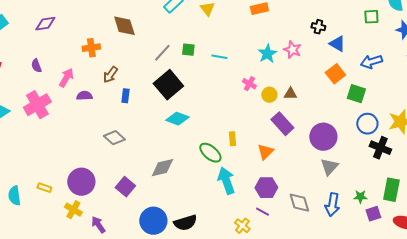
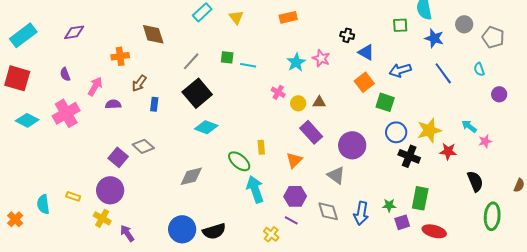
green square: (188, 50) -> (227, 57), moved
gray triangle: (329, 167) -> (336, 175), moved, turned -36
purple square: (125, 187) -> (118, 157), moved

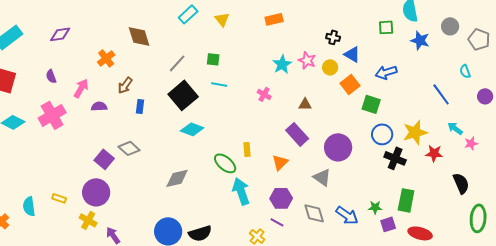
orange cross: (120, 56) -> (106, 58), turned -30
cyan line: (248, 65) -> (219, 84), moved
blue line: (443, 73) -> (441, 94), moved
yellow circle: (298, 103) -> (330, 67), moved
blue arrow: (361, 213) -> (347, 215), turned -65

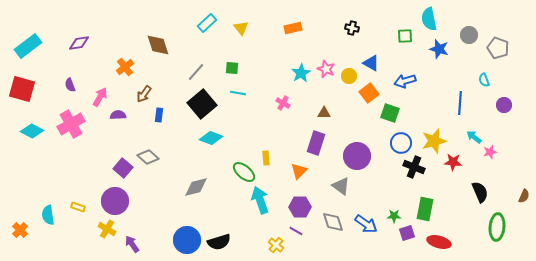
black cross: (333, 37) -> (352, 28), moved
blue line: (441, 94) -> (460, 103), turned 40
purple rectangle: (297, 134) -> (316, 143), turned 60

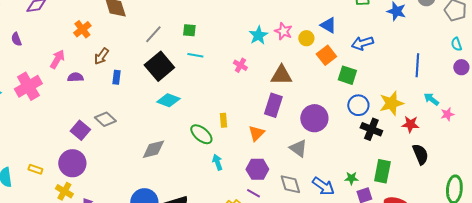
cyan semicircle: (484, 80) -> (456, 44), moved
purple semicircle: (70, 85) -> (16, 39), moved
brown triangle: (324, 113) -> (281, 75), size x1.6
black semicircle: (480, 192) -> (420, 154), moved
cyan arrow: (260, 200) -> (217, 162), size x0.6

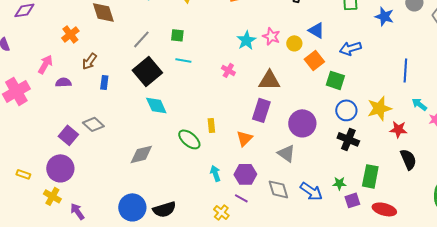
cyan diamond: (168, 100) -> (156, 105), turned 45
black cross: (371, 129) -> (348, 139), moved
cyan arrow: (217, 162) -> (215, 173), moved

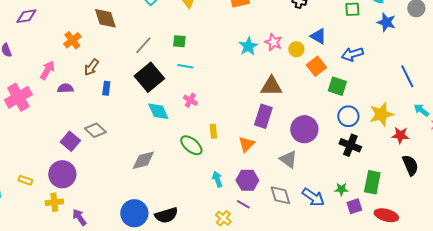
pink cross: (228, 70) -> (190, 100), moved
blue line: (405, 70) -> (407, 76), turned -30
yellow cross: (52, 196) -> (54, 202), turned -36

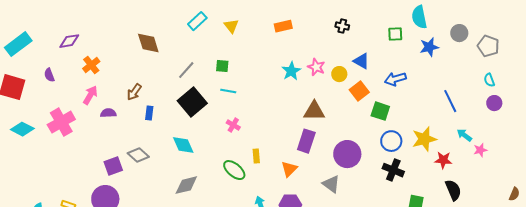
blue star: (386, 22) -> (429, 47), turned -30
orange cross: (72, 40) -> (91, 65), moved
cyan diamond: (158, 111) -> (183, 145), moved
purple square: (70, 141) -> (113, 166), turned 30

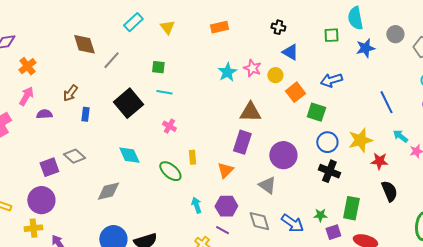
blue triangle: (361, 61) -> (290, 52), moved
gray line: (186, 70) -> (111, 60), moved
cyan diamond: (183, 145) -> (129, 155), moved
gray diamond: (186, 185) -> (108, 191), moved

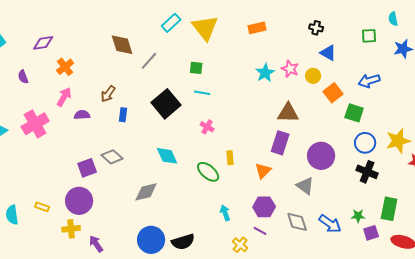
cyan semicircle: (355, 18) -> (393, 19), size x0.6
yellow triangle: (167, 27) -> (205, 28), size x1.8
cyan arrow: (196, 205) -> (225, 213), moved

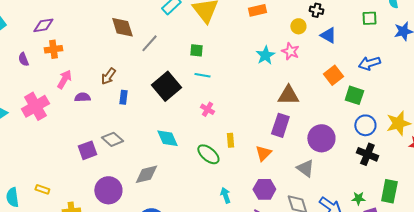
orange cross: (65, 67) -> (53, 49), moved, turned 30
yellow circle: (313, 76) -> (298, 26), moved
purple circle: (79, 201) -> (108, 190), moved

